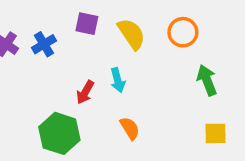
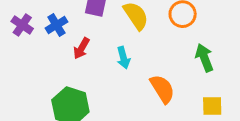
red arrow: (85, 92) -> (81, 48), moved
orange semicircle: (130, 128) -> (162, 89), moved, size x1.4

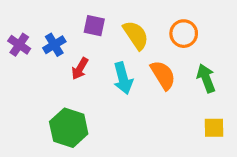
cyan arrow: (123, 58) -> (123, 78), size x1.4
orange semicircle: (162, 89) -> (163, 75), moved

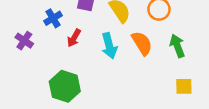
purple cross: (19, 45) -> (24, 41), moved

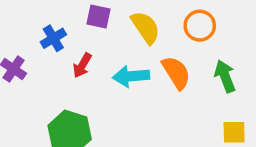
cyan arrow: (109, 46) -> (131, 76), turned 100

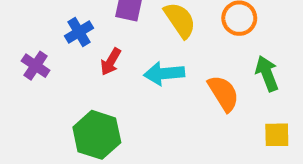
orange semicircle: (176, 73) -> (223, 93), moved

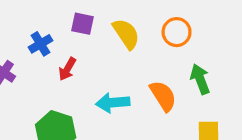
cyan arrow: (164, 74) -> (113, 103), moved

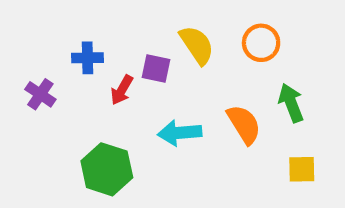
purple square: (82, 24) -> (156, 69), moved
blue cross: (40, 44) -> (88, 58), turned 30

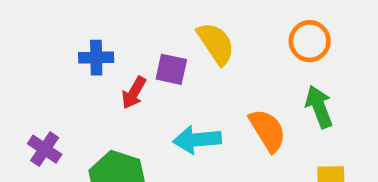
orange circle: (261, 43) -> (310, 41), moved
purple cross: (40, 94) -> (45, 149), moved

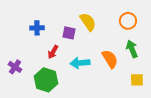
red arrow: (134, 93) -> (53, 52), moved

